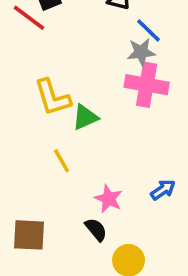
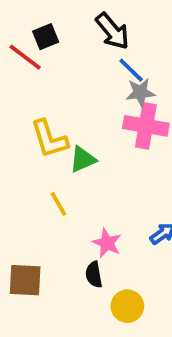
blue line: (148, 30) -> (131, 70), moved
black semicircle: (96, 230) -> (94, 275), turned -150

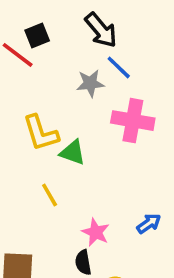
gray star: (140, 92) -> (90, 83), moved
green triangle: (83, 159) -> (73, 152), turned 44

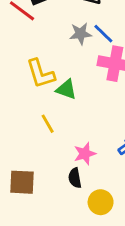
blue line: (119, 67) -> (103, 34), moved
pink star: (96, 232) -> (85, 154), turned 30

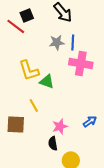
blue line: (103, 34) -> (73, 42), turned 49
brown square: (22, 182) -> (16, 124), moved

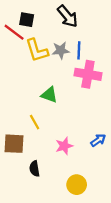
black square: (27, 15) -> (27, 20), turned 32
yellow L-shape: (29, 70) -> (37, 50), moved
black semicircle: (53, 143) -> (35, 169), moved

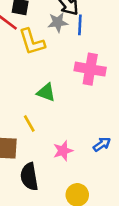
gray star: (61, 50) -> (58, 22), moved
blue line: (79, 50) -> (80, 25), moved
black semicircle: (35, 169) -> (29, 177), size x1.5

